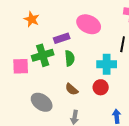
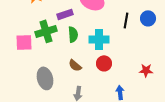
cyan cross: (107, 64) -> (99, 39), moved
gray ellipse: (42, 102) -> (45, 78), turned 40

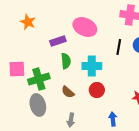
green cross: (46, 31) -> (39, 79), moved

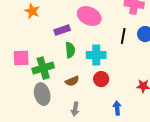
brown semicircle: (68, 92) -> (72, 81), turned -64

